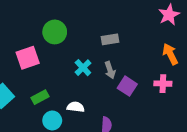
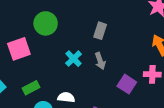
gray rectangle: (110, 39) -> (100, 31), turned -63
purple square: (127, 86) -> (127, 84), moved

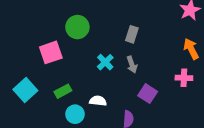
purple square: (127, 84) -> (148, 94), moved

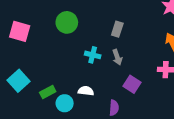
pink square: (51, 52) -> (20, 31), moved, turned 35
cyan cross: (105, 62) -> (93, 55), turned -32
green rectangle: (63, 91) -> (48, 92), moved

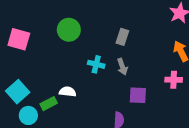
purple square: (132, 84) -> (138, 95), turned -30
white semicircle: (86, 91) -> (68, 92), moved
cyan circle: (65, 103) -> (28, 115), moved

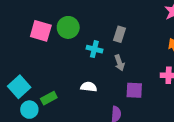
pink square: (19, 39) -> (41, 31), moved
cyan cross: (96, 64) -> (94, 49), moved
white semicircle: (68, 92) -> (89, 87), moved

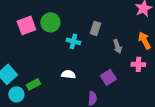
pink square: (41, 31) -> (26, 25), turned -36
gray arrow: (120, 63) -> (117, 46), moved
purple square: (134, 90) -> (108, 77), turned -35

